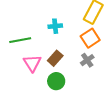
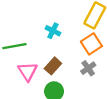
cyan cross: (55, 26) -> (53, 31), turned 32

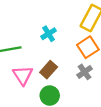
cyan cross: (53, 31) -> (49, 34), turned 32

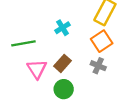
gray cross: (85, 72) -> (98, 66), turned -32

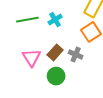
green line: (23, 43) -> (27, 20), moved
gray cross: (98, 66) -> (76, 54), moved

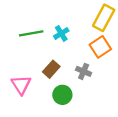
brown rectangle: (55, 52) -> (51, 69), moved
pink triangle: (31, 58) -> (21, 85), moved

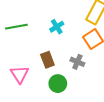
green line: (31, 33) -> (16, 27), moved
brown rectangle: (51, 69) -> (47, 60), turned -63

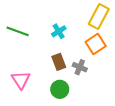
green line: (16, 27) -> (18, 31), turned 30
brown rectangle: (47, 60) -> (59, 62), moved

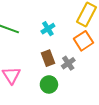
gray cross: (80, 67) -> (68, 63), turned 32

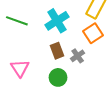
cyan cross: (48, 29) -> (57, 21), size x1.6

